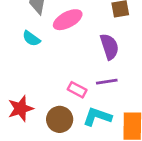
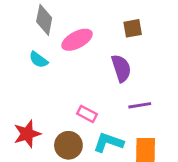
purple line: (107, 82) -> (140, 105), moved

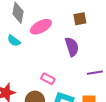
purple line: (140, 105) -> (95, 73), moved

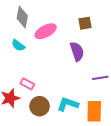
pink rectangle: (48, 79) -> (27, 84), moved

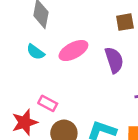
pink ellipse: (46, 31) -> (73, 51), moved

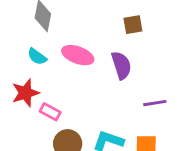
pink ellipse: (73, 51) -> (78, 55), turned 48
red star: (25, 122) -> (25, 93), moved

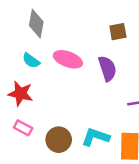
red star: (25, 93) -> (20, 94), turned 30
pink rectangle: (50, 112) -> (23, 128), moved

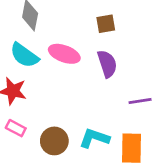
brown square: (118, 32) -> (106, 24), moved
cyan semicircle: (31, 61) -> (24, 55), size x1.5

